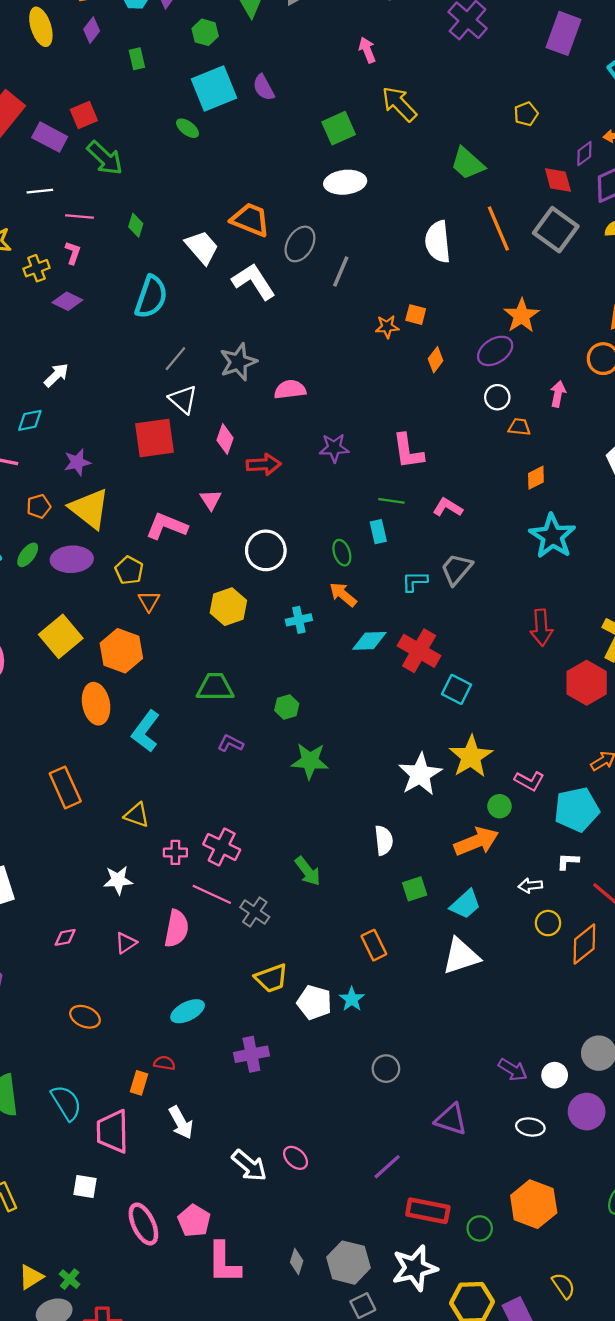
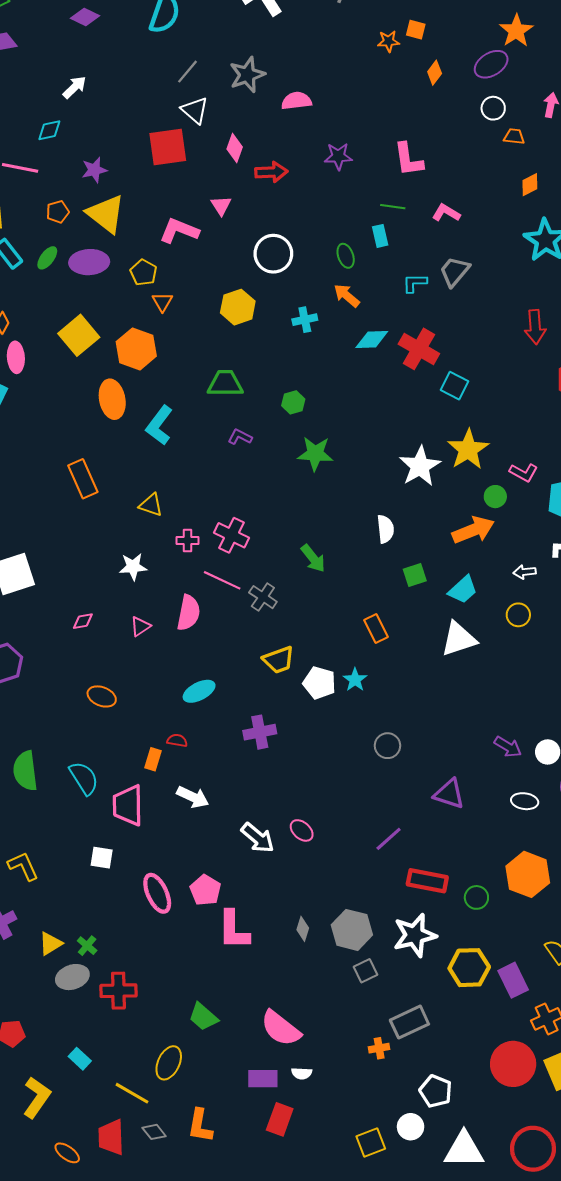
yellow circle: (548, 923) -> (518, 615), moved
white arrow: (181, 1123) -> (193, 797), turned -36

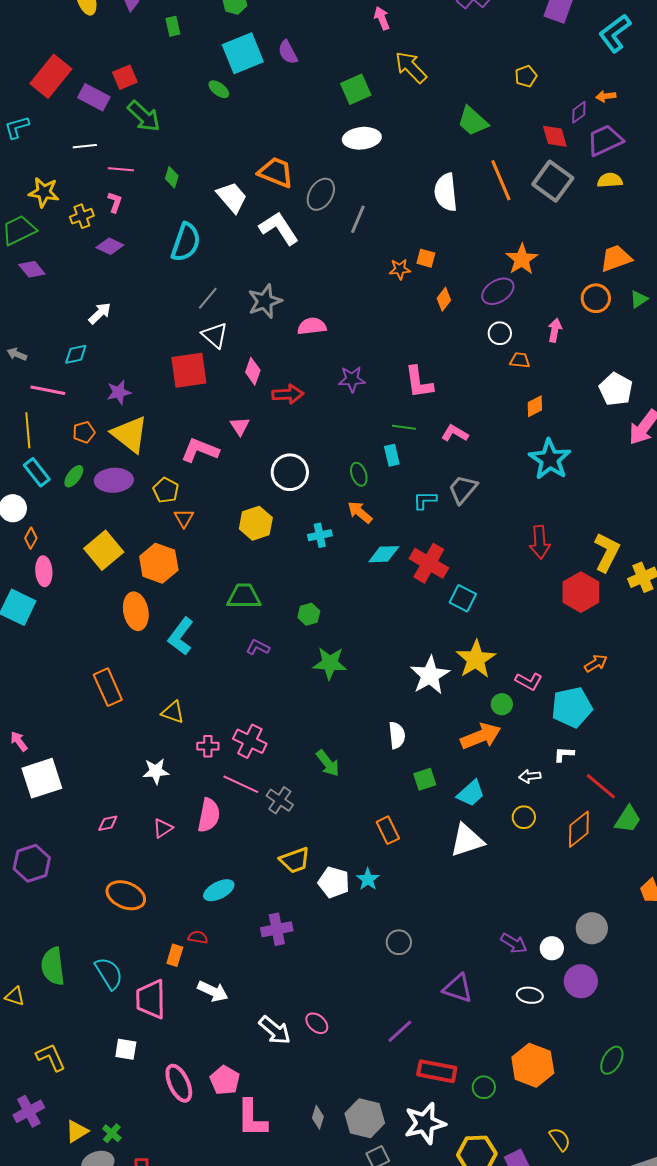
orange ellipse: (102, 696) -> (126, 895), size x1.4

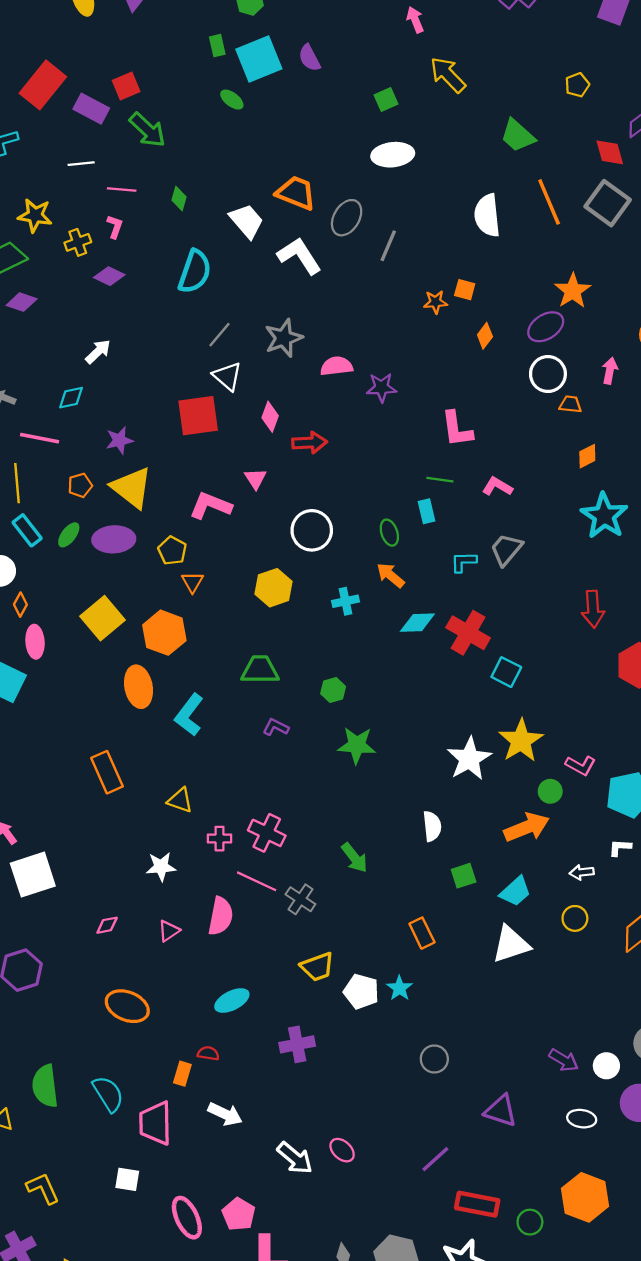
green rectangle: (173, 26) -> (217, 46), moved
green square: (356, 89) -> (386, 100), size x0.7
purple diamond: (32, 269) -> (22, 302), turned -32
white circle: (500, 333) -> (548, 374), size x1.4
purple star: (352, 379) -> (381, 387), moved

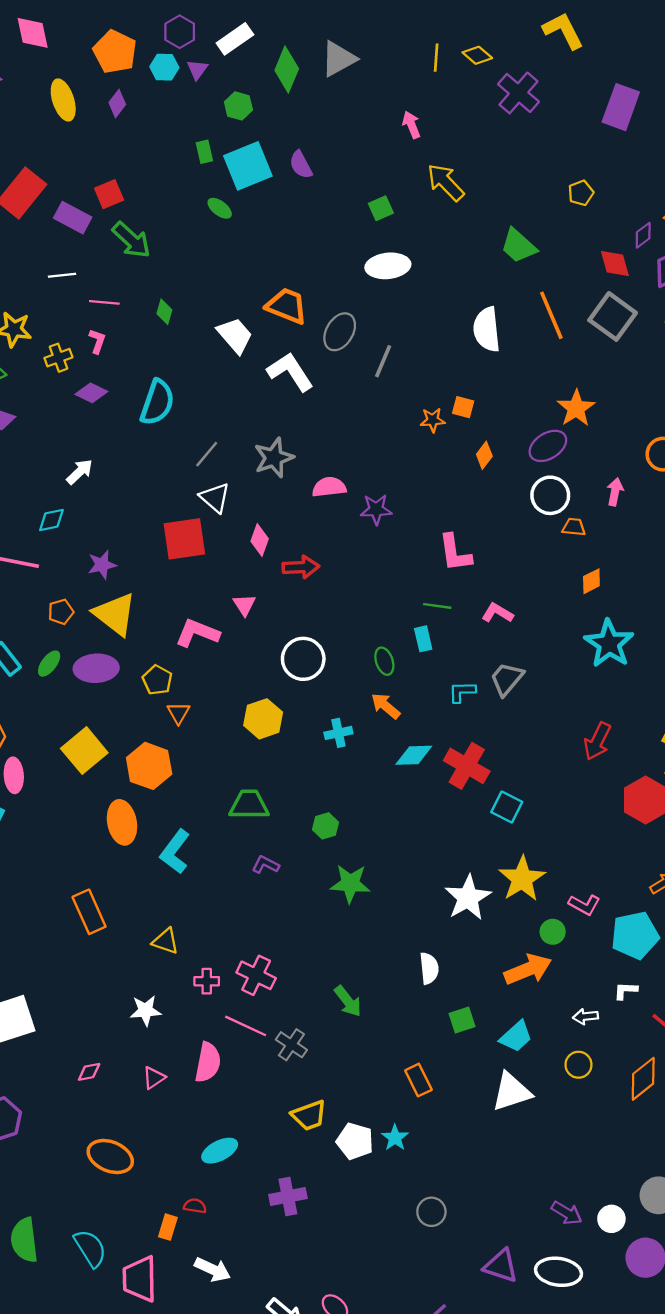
cyan semicircle: (195, 272) -> (157, 402), moved
red arrow: (593, 609) -> (597, 741), turned 30
white ellipse: (582, 1119) -> (558, 1272), moved, size x1.5

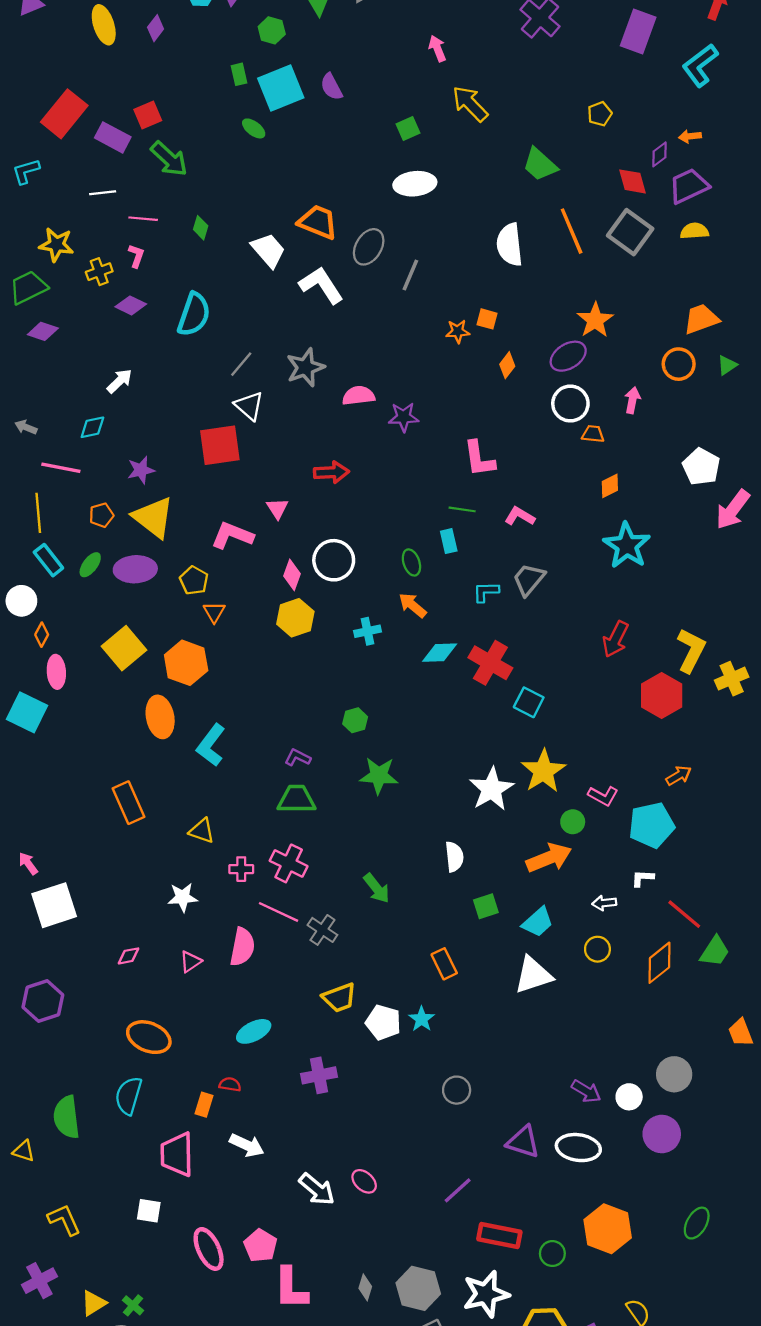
pink diamond: (260, 540) -> (292, 575), moved
green trapezoid: (249, 805) -> (296, 799), moved
cyan semicircle: (90, 1248) -> (129, 1096), moved, turned -132

